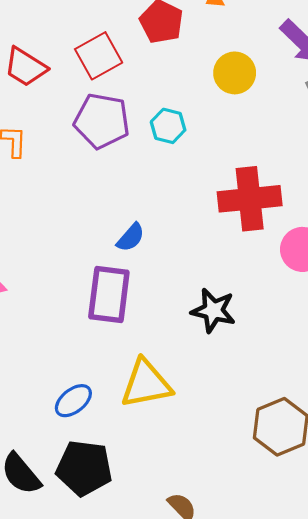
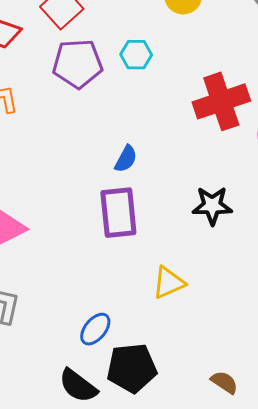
yellow triangle: (146, 384) -> (169, 283), size x0.7
blue ellipse: (73, 401) -> (95, 329), moved

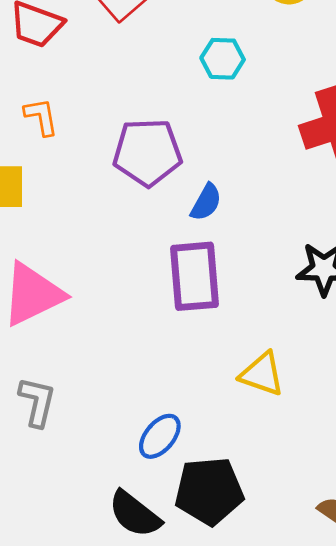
purple pentagon: (78, 64) -> (147, 152), moved
yellow triangle: (169, 283) -> (262, 374), turned 42

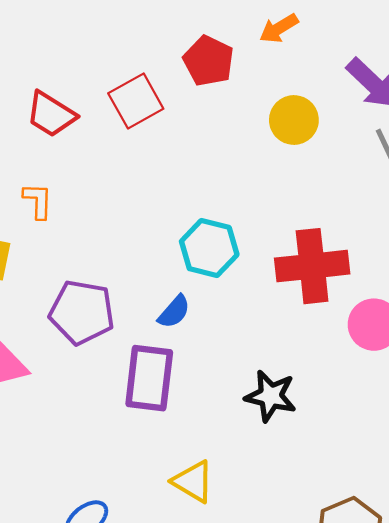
cyan hexagon: (223, 59) -> (209, 248), moved, size x1.4
purple pentagon: (147, 152) -> (82, 312), moved

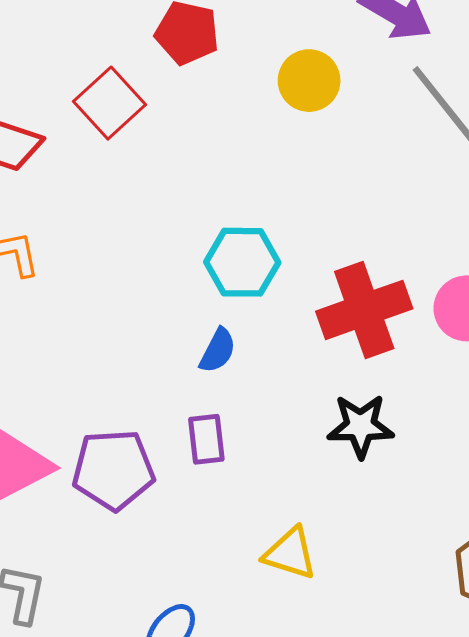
red cross: (312, 266) -> (364, 310), moved
purple pentagon: (82, 312) -> (113, 470), moved
purple rectangle: (149, 378) -> (206, 439), size x0.6

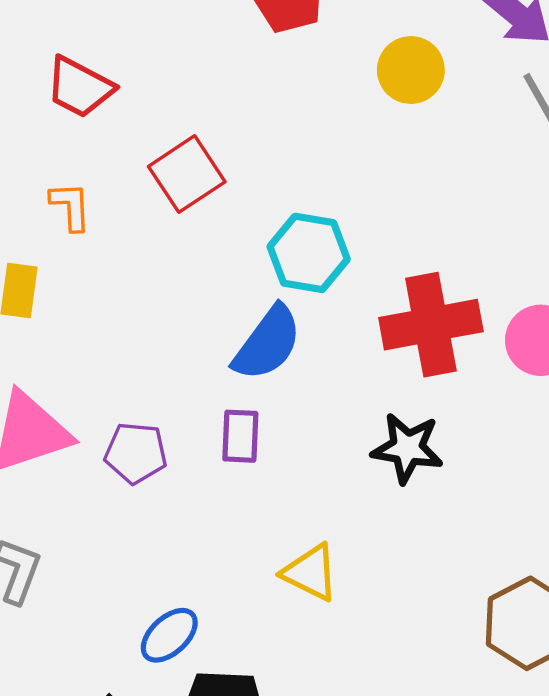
red square: (110, 103) -> (187, 174), moved
blue semicircle: (218, 351) -> (267, 343), size x1.6
purple pentagon: (113, 470) -> (136, 453), size x0.7

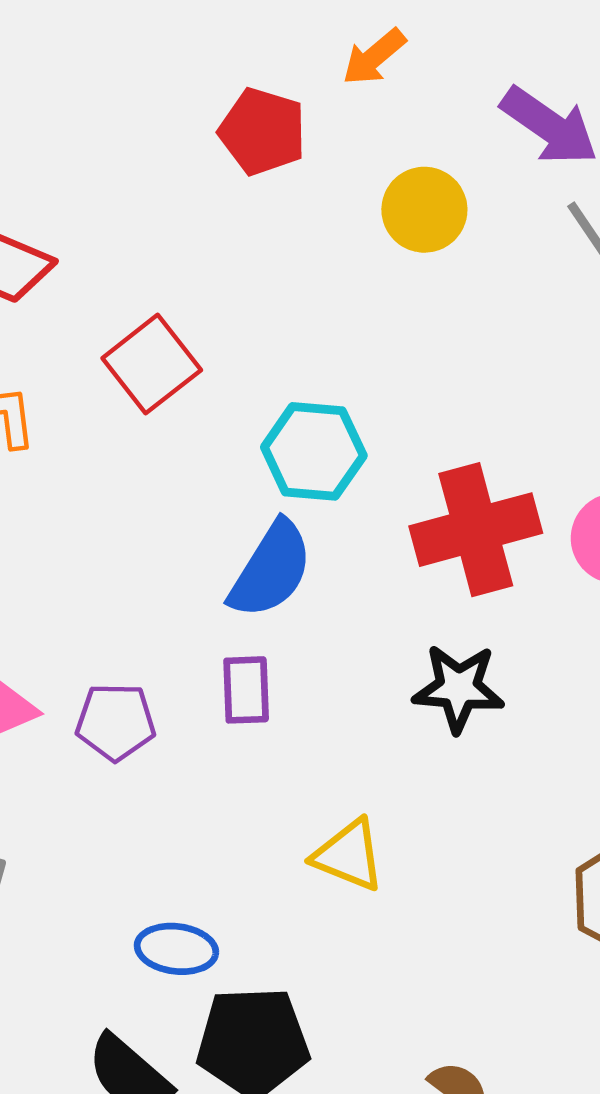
blue ellipse: (169, 635) -> (176, 949), turned 54

